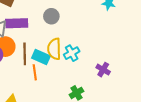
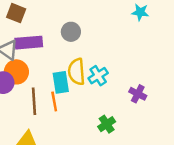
brown line: (25, 54) -> (34, 101), moved
cyan rectangle: (41, 57) -> (61, 82), turned 60

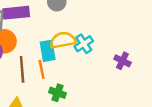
yellow semicircle: (77, 72) -> (63, 40), turned 85
green cross: (107, 124) -> (58, 93), moved, turned -35

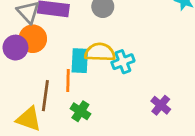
purple cross: (122, 61) -> (161, 105), moved
brown line: (22, 69) -> (45, 96), moved

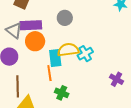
orange circle: (33, 39) -> (35, 41), moved
brown line: (45, 96) -> (18, 86), moved

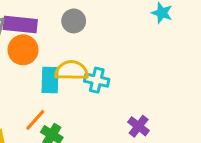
cyan cross: (85, 54) -> (97, 80), turned 35
orange line: (49, 73) -> (35, 120), moved, turned 42

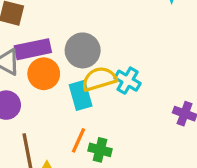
gray circle: (74, 21) -> (83, 50), moved, size x1.4
cyan cross: (97, 80) -> (128, 81), turned 35

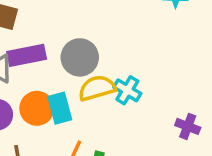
orange circle: (44, 74) -> (37, 108), moved
cyan rectangle: (81, 95) -> (60, 108), moved

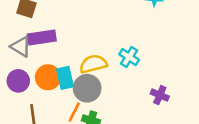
gray circle: (80, 57) -> (87, 88), moved
cyan cross: (127, 90) -> (129, 57), moved

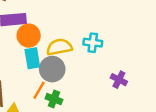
cyan cross: (129, 57) -> (93, 43), turned -30
orange circle: (48, 77) -> (29, 36), moved

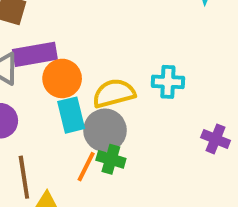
green cross: (54, 99) -> (111, 159), moved

